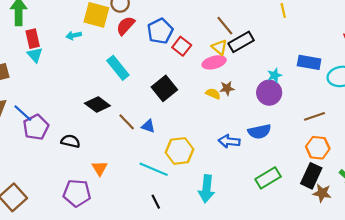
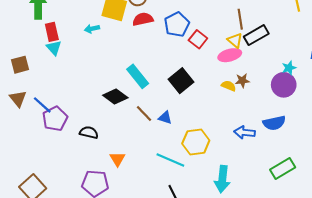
red semicircle: (126, 26) -> (143, 19), turned 36
brown line: (225, 26) -> (240, 19), turned 30
cyan rectangle: (118, 68) -> (138, 76), moved

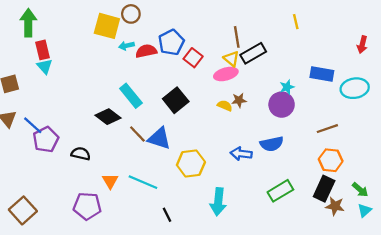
red semicircle: (143, 19) -> (146, 51), moved
cyan arrow: (92, 29) -> (127, 46), moved
blue triangle: (165, 118) -> (159, 138), size x1.6
cyan line: (170, 160) -> (143, 182), moved

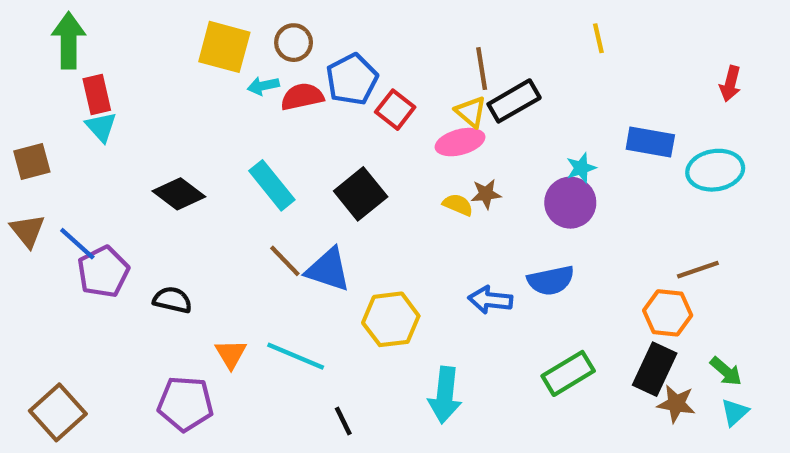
brown circle: (131, 14) -> (294, 43), moved
black diamond: (108, 117) -> (179, 194), moved
brown line: (327, 129) -> (698, 270), moved

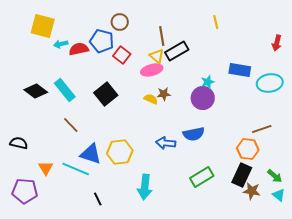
brown circle: (294, 43) -> (120, 22), moved
blue pentagon: (352, 79) -> (102, 41), turned -30
black diamond: (179, 194) -> (36, 91), moved
blue triangle: (328, 270) -> (91, 154), moved
cyan triangle: (735, 412) -> (279, 195), turned -40

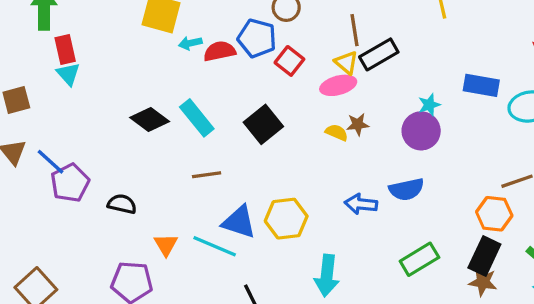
brown line: (71, 125) -> (207, 175), turned -54
brown star: (252, 191) -> (483, 282), moved

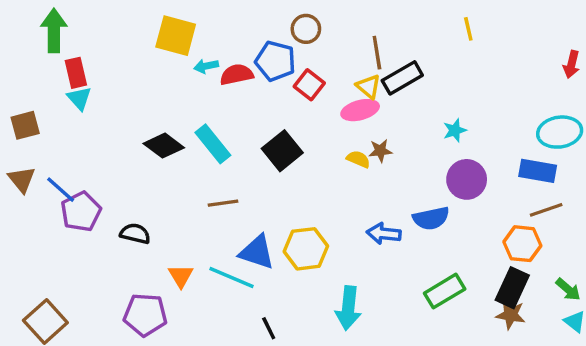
blue rectangle: (481, 85) -> (538, 171), moved
purple circle: (421, 131) -> (467, 179), moved

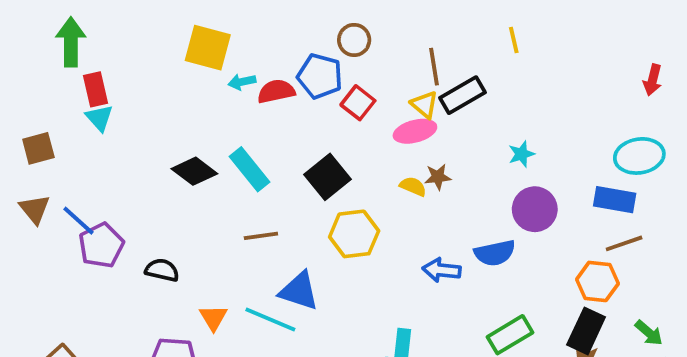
yellow line: (468, 29) -> (514, 40), moved
yellow hexagon: (306, 249) -> (354, 234), moved

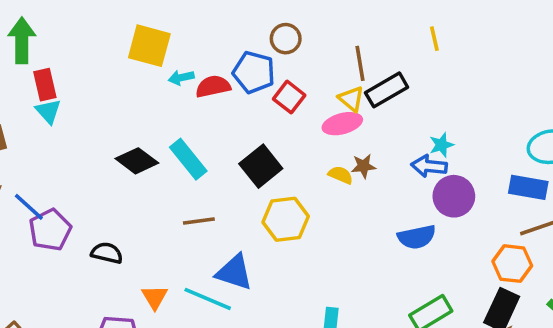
blue arrow: (442, 270) -> (429, 166), moved

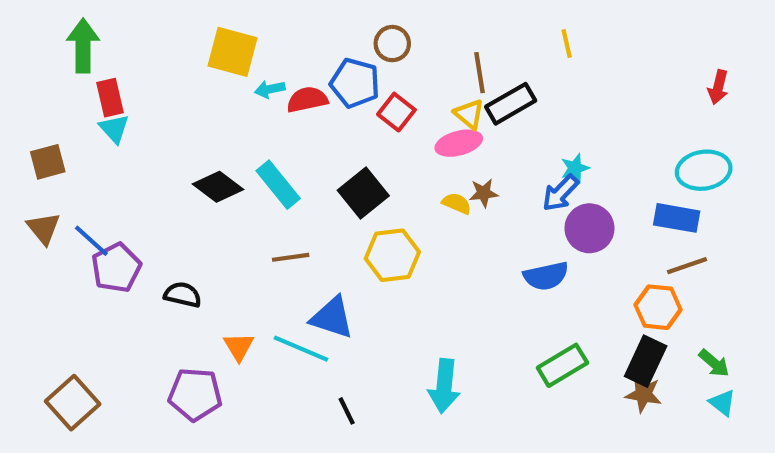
blue arrow: (429, 166) -> (560, 193), turned -52

